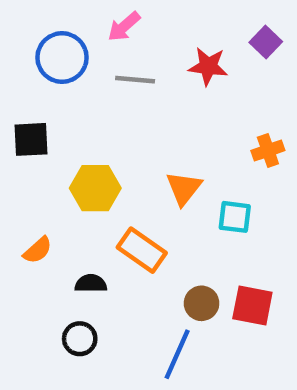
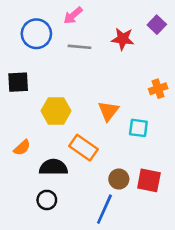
black semicircle: (91, 283) -> (53, 167), size x1.5

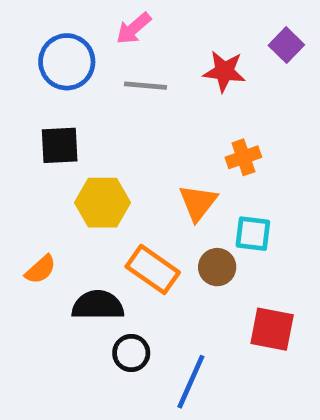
black square: (18, 82) -> (60, 145), moved
orange cross: (158, 89) -> (243, 157), moved
brown circle: (119, 179) -> (217, 267), moved
black circle: (47, 200) -> (131, 353), moved

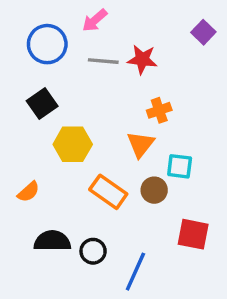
red star: (224, 71) -> (142, 59), moved
black square: (60, 145) -> (42, 104), turned -32
orange cross: (243, 157) -> (159, 110), moved
black semicircle: (98, 305) -> (52, 241), moved

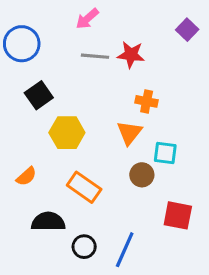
blue circle: (47, 44) -> (22, 44), moved
orange cross: (159, 110) -> (147, 101), turned 30
orange rectangle: (108, 192) -> (84, 187), moved
black circle: (93, 251) -> (84, 247), moved

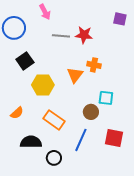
pink arrow: (87, 19) -> (45, 12), moved, turned -77
purple square: (187, 30) -> (120, 19), turned -32
orange triangle: (129, 133) -> (75, 75), moved
blue line: (125, 250) -> (81, 140), moved

